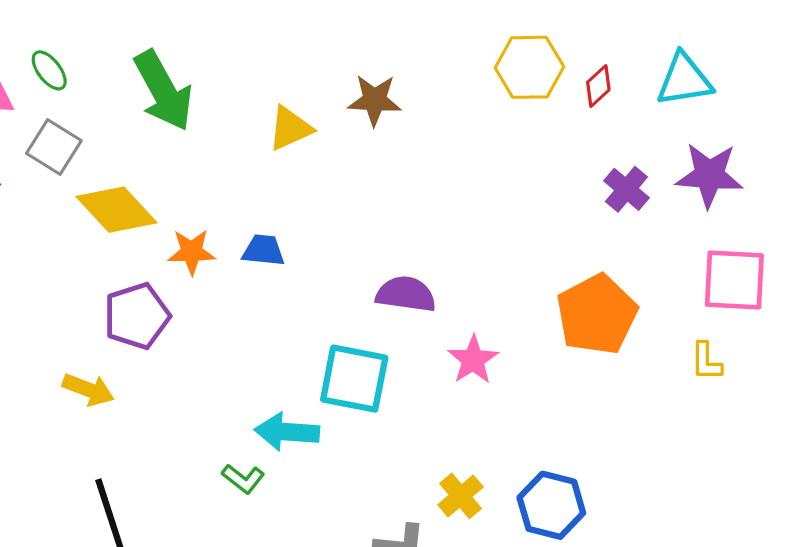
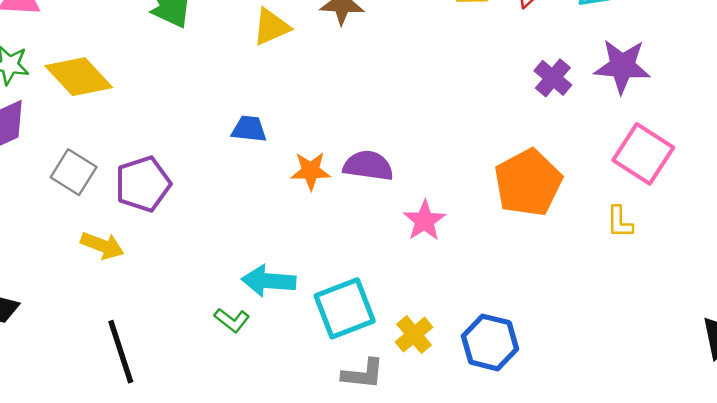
gray square: (54, 147) -> (74, 172), moved
yellow diamond: (116, 210) -> (79, 77), moved
orange star: (192, 252) -> (311, 171), moved
pink square: (734, 280) -> (643, 154), turned 30
cyan square: (354, 379) -> (345, 308), moved, turned -32

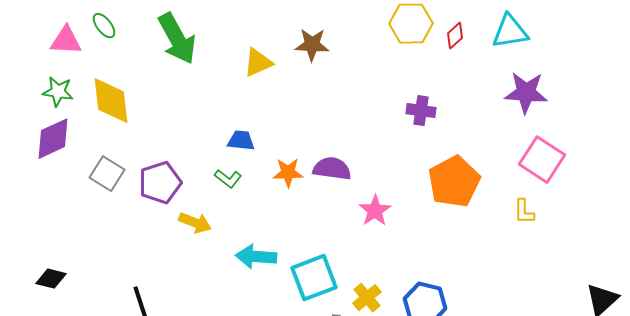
yellow diamond: (79, 77) -> (111, 101), turned 36
purple cross: (553, 78) -> (421, 111), moved, turned -32
yellow arrow: (102, 246) -> (195, 223), moved
green L-shape: (232, 320) -> (228, 179), moved

